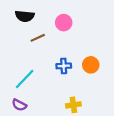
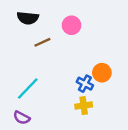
blue cross: (64, 66) -> (85, 84), moved, turned 32
yellow cross: (73, 105) -> (84, 106), moved

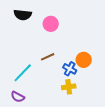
pink circle: (71, 25) -> (51, 24), moved
brown line: (42, 42) -> (48, 57), moved

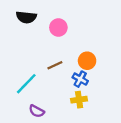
orange circle: (84, 60) -> (87, 61), moved
purple semicircle: (18, 97) -> (37, 111), moved

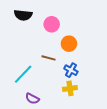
orange circle: (87, 61) -> (69, 44), moved
brown line: (55, 65) -> (49, 58), turned 40

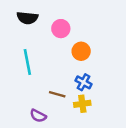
brown line: (49, 58) -> (57, 94), moved
cyan line: (23, 74) -> (27, 62), moved, turned -55

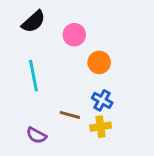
black semicircle: (27, 18) -> (33, 22), turned -48
purple semicircle: (38, 116) -> (36, 135), moved

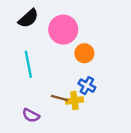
pink circle: (74, 35) -> (63, 30), size x1.5
yellow cross: (101, 127) -> (74, 101), moved

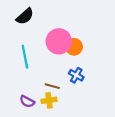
pink circle: (63, 30) -> (59, 41), moved
yellow cross: (74, 101) -> (49, 100), moved

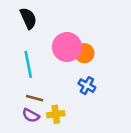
black semicircle: (25, 16) -> (28, 18), turned -72
brown line: (52, 86) -> (35, 98), moved

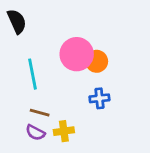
black semicircle: (28, 18) -> (17, 21), moved
blue cross: (87, 86) -> (99, 98), turned -35

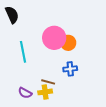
brown line: (40, 113) -> (48, 82), moved

